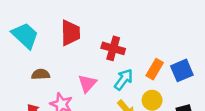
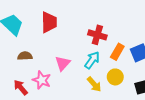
red cross: (113, 48) -> (97, 35), moved

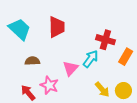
cyan arrow: (92, 60) -> (91, 59), moved
yellow circle: (115, 77) -> (123, 91), moved

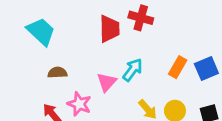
red trapezoid: (57, 27) -> (109, 29), moved
red cross: (105, 40) -> (141, 18), moved

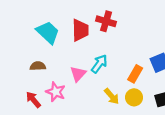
cyan trapezoid: (41, 32) -> (48, 32), moved
orange rectangle: (178, 67) -> (135, 74), moved

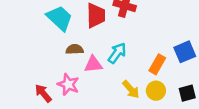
brown semicircle: (38, 66) -> (75, 49), moved
pink triangle: (78, 74) -> (93, 64), turned 42

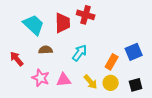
pink triangle: (93, 64) -> (64, 80), moved
red arrow: (43, 93) -> (17, 59), moved

